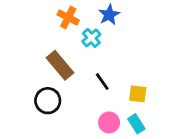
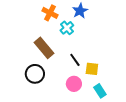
yellow square: (138, 94) -> (92, 69), moved
pink circle: (109, 122) -> (74, 84), moved

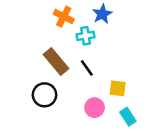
cyan cross: (67, 28) -> (86, 36), turned 32
black line: (75, 60) -> (87, 68), moved

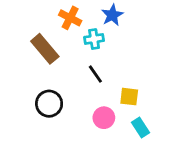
brown rectangle: (56, 61) -> (45, 49), moved

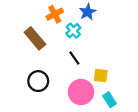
orange cross: (70, 18) -> (55, 14), turned 35
cyan cross: (94, 39) -> (73, 31), turned -32
pink circle: (104, 118) -> (81, 92), size x1.5

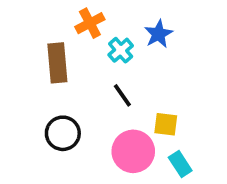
blue star: (88, 12) -> (159, 34), moved
brown rectangle: (35, 38) -> (57, 63), turned 35

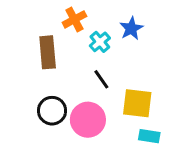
yellow square: (166, 124) -> (137, 103), size x1.5
pink circle: (133, 151) -> (88, 120), moved
cyan rectangle: (180, 164) -> (149, 136), turned -48

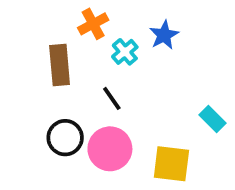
black line: (101, 79) -> (112, 98), moved
yellow square: (137, 103) -> (171, 164), moved
cyan rectangle: (149, 136) -> (212, 119), moved, turned 36

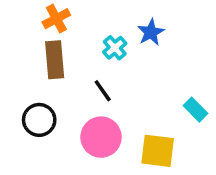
orange cross: (93, 24) -> (56, 19), moved
black circle: (65, 138) -> (39, 120), moved

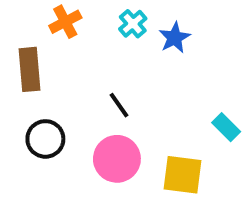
cyan cross: (115, 48) -> (133, 24), moved
brown rectangle: (55, 60) -> (29, 69), moved

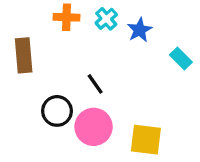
orange cross: (65, 22) -> (67, 17), moved, turned 30
cyan rectangle: (226, 127) -> (181, 59), moved
black circle: (45, 139) -> (57, 111), moved

